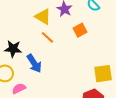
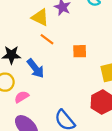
orange square: (80, 30) -> (80, 51), moved, turned 32

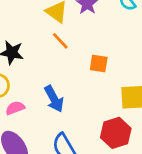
blue arrow: (35, 68) -> (54, 99), moved

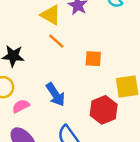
red hexagon: (116, 133) -> (104, 110), moved

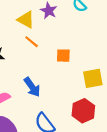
red hexagon: (104, 110) -> (83, 111), moved

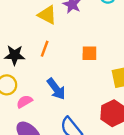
orange line: (32, 42) -> (45, 49), moved, turned 72

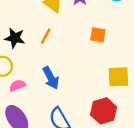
orange square: (89, 53) -> (98, 35), moved

